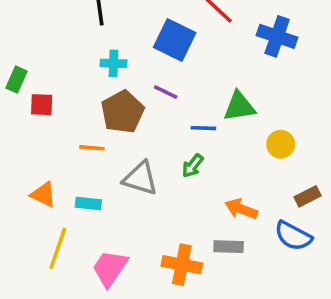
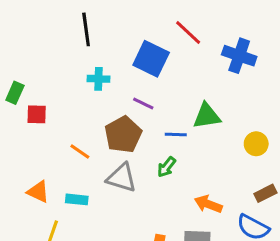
brown pentagon: (122, 112) -> (123, 135), moved
yellow circle: (281, 144) -> (256, 144), moved
orange line: (92, 148) -> (80, 152), turned 30

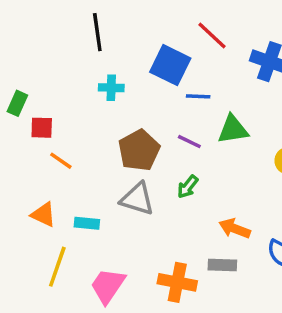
purple line: (143, 104) -> (189, 142), moved
blue line: (176, 135) -> (198, 96), moved
orange line: (80, 152) -> (61, 161), moved

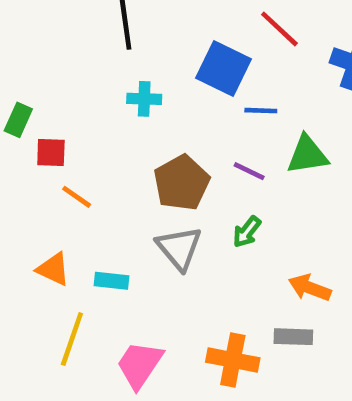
gray triangle: (137, 199) -> (179, 248), turned 33

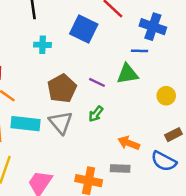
blue line: (261, 111) -> (140, 51), moved
cyan rectangle: (112, 281) -> (26, 124), moved, size x1.6

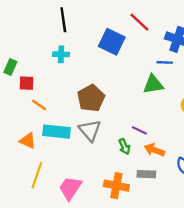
cyan cross: (43, 45) -> (61, 54), moved
purple line: (97, 82) -> (139, 130), moved
green arrow: (96, 114) -> (124, 146), moved, turned -63

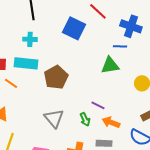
gray triangle: (90, 130) -> (54, 118), moved
cyan rectangle: (56, 132) -> (26, 63), moved

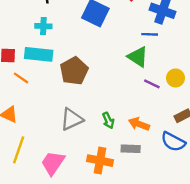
green triangle: (110, 65) -> (138, 57), turned 42
purple line: (98, 105) -> (152, 84), moved
gray triangle: (54, 118) -> (72, 119), turned 45

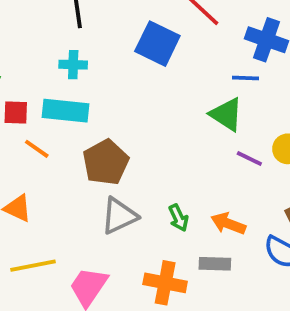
brown pentagon: (74, 71) -> (106, 162), moved
yellow line: (19, 150) -> (33, 266), turned 60

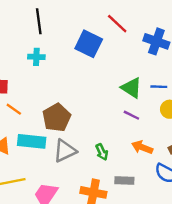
blue line: (245, 78) -> (159, 87), moved
cyan rectangle: (66, 111) -> (32, 141), moved
purple line: (249, 158) -> (131, 115), moved
orange arrow: (228, 224) -> (142, 147), moved

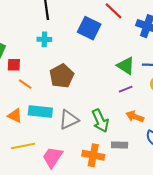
purple line: (131, 115) -> (126, 89), turned -48
brown pentagon: (57, 118) -> (62, 76), moved
green arrow: (102, 152) -> (100, 121), size x1.6

